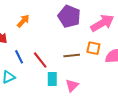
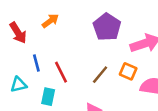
brown line: (72, 55) -> (100, 75), turned -56
cyan rectangle: (52, 79) -> (48, 97), moved

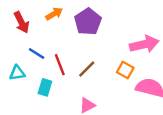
purple pentagon: (107, 27) -> (88, 22), moved
blue line: (36, 63) -> (37, 53), turned -49
brown line: (100, 75) -> (87, 69), moved

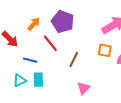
red line: (60, 65) -> (50, 43), moved
cyan rectangle: (45, 87) -> (38, 80), moved

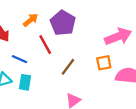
orange square: (105, 50) -> (104, 63), turned -32

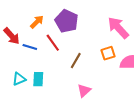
pink arrow: (118, 36) -> (118, 28), turned -105
blue line: (20, 59) -> (30, 47), moved

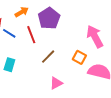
orange square: (108, 53) -> (79, 57), turned 32
pink triangle: (84, 91) -> (56, 83), moved

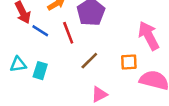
orange square: (79, 57) -> (129, 62), turned -32

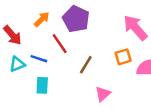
blue line: (40, 31) -> (39, 59), moved
cyan triangle: (18, 64) -> (17, 64), moved

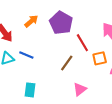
red line: (60, 44) -> (82, 43), moved
cyan rectangle: (42, 85) -> (30, 90), moved

